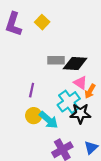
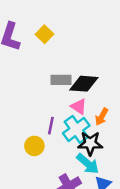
pink triangle: (80, 83) -> (79, 107), moved
purple line: (32, 90) -> (51, 126), moved
cyan arrow: (49, 120) -> (88, 164), moved

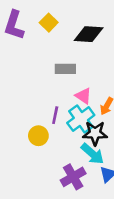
black diamond: (84, 84) -> (89, 34), moved

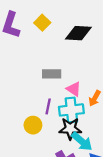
gray rectangle: (65, 69) -> (52, 74), moved
cyan cross: (81, 119) -> (71, 110), turned 30
black star: (95, 133) -> (70, 129), moved

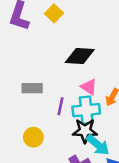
black diamond: (78, 33) -> (80, 56), moved
gray rectangle: (52, 74) -> (32, 88), moved
yellow circle: (33, 125) -> (33, 137), moved

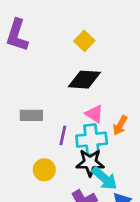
yellow square: (54, 13) -> (84, 41), moved
yellow circle: (33, 137) -> (44, 170), moved

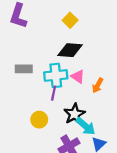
gray rectangle: (31, 115) -> (24, 69), moved
cyan cross: (92, 140) -> (56, 75), moved
black star: (90, 163) -> (75, 114), turned -30

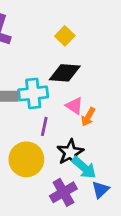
cyan cross: (56, 75) -> (33, 93), moved
orange arrow: (98, 85) -> (88, 117), moved
yellow circle: (39, 120) -> (26, 159), size x1.6

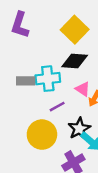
yellow square: (65, 36) -> (75, 30), size x1.6
purple line: (44, 126) -> (57, 107), turned 49

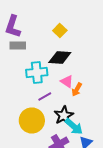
yellow square: (75, 30) -> (60, 30), size x0.6
gray rectangle: (26, 81) -> (18, 46), moved

